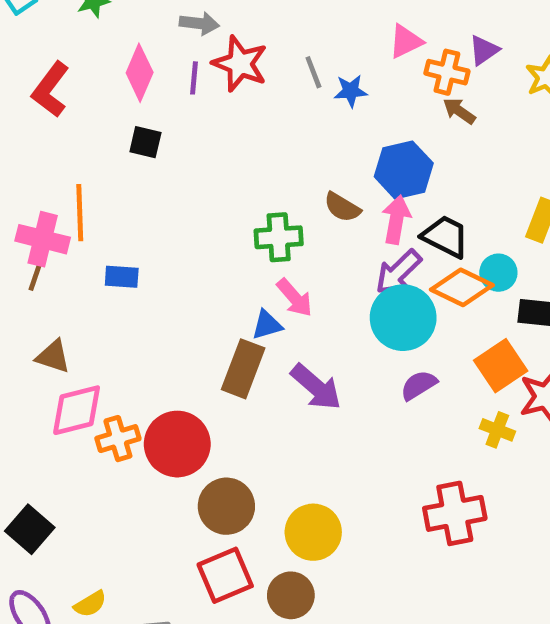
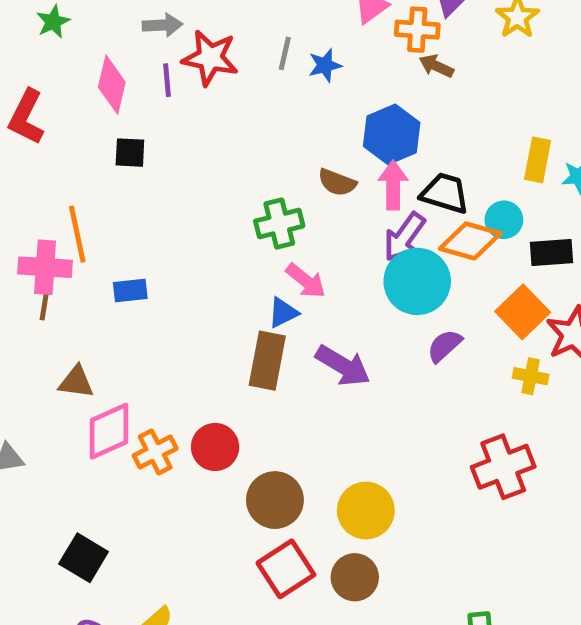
gray line: (313, 72) -> (285, 53), turned 44
red circle: (177, 444) -> (215, 447), size x0.7

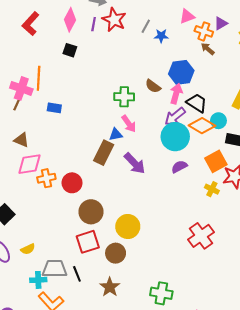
red cross: (503, 467) -> (201, 236), moved, turned -30

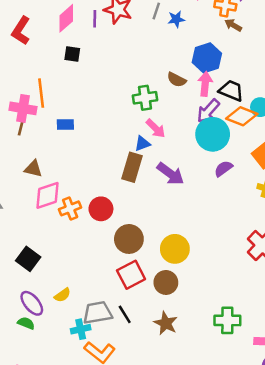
pink diamond: (70, 20) -> (66, 18), turned 30

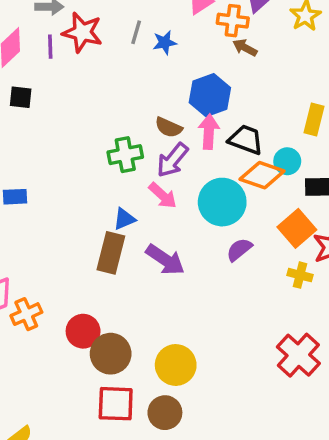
purple arrow: (208, 111) -> (172, 160), moved
pink arrow: (156, 128) -> (163, 196), moved
red circle: (101, 209) -> (83, 331), moved
red square: (131, 275) -> (116, 404), turned 32

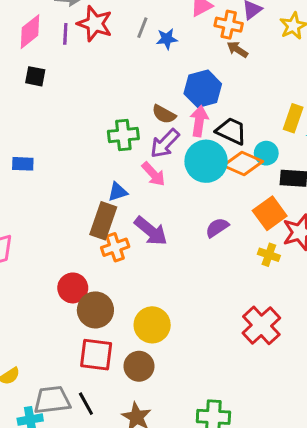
cyan circle: (222, 202) -> (206, 161), moved
orange cross: (26, 314) -> (115, 247), moved

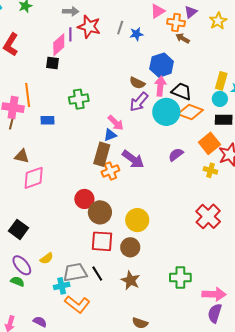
pink diamond: (30, 32) -> (59, 45), moved
green cross: (123, 135) -> (79, 99), moved
cyan circle: (266, 153) -> (220, 99), moved
pink arrow: (153, 174) -> (116, 123), moved

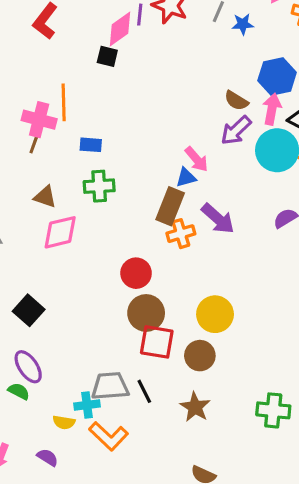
green cross: (79, 99) -> (99, 186), moved
brown circle: (100, 212) -> (146, 313), moved
yellow semicircle: (47, 258) -> (64, 422), moved, turned 40

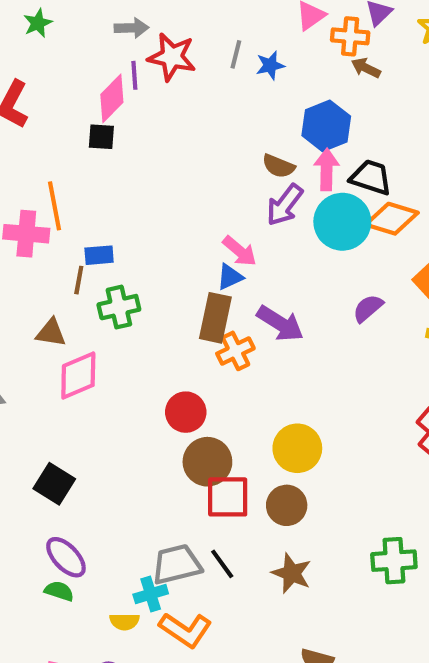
brown line: (34, 143) -> (79, 280), moved

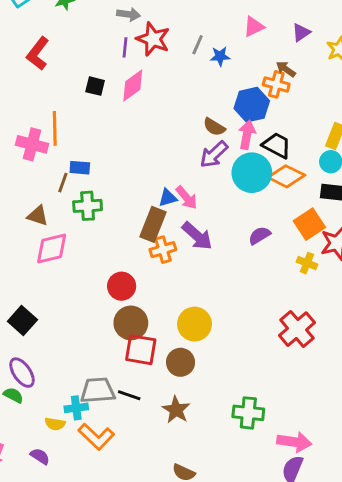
orange cross: (350, 36) -> (276, 84), moved
pink diamond: (112, 98) -> (133, 86), moved
pink arrow: (240, 251) -> (187, 198), moved
black line: (222, 564) -> (129, 395), turned -45

